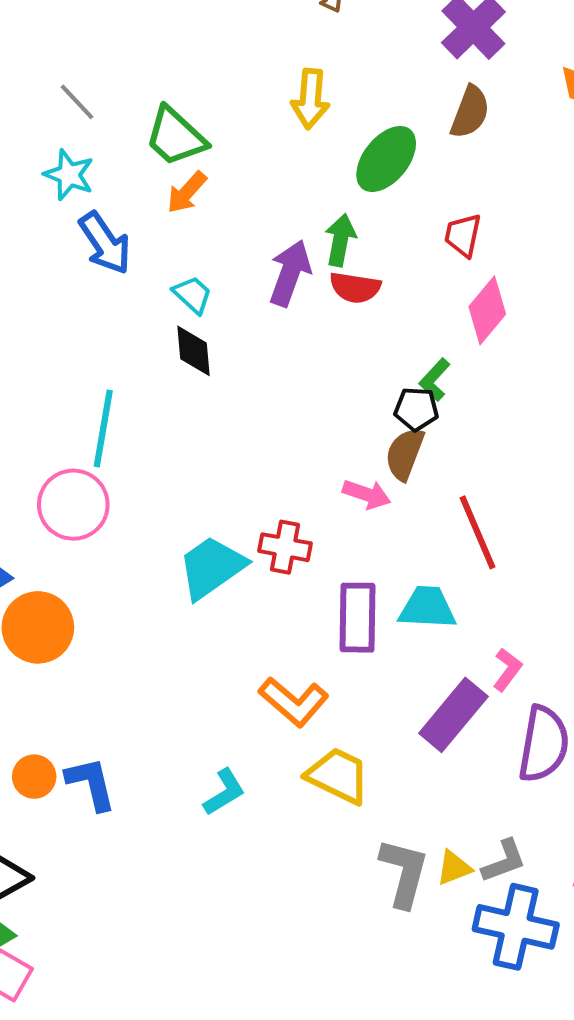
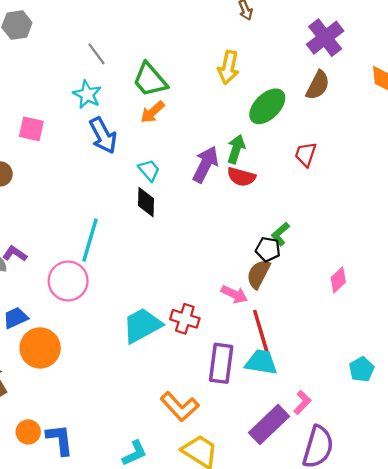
pink diamond: (487, 310) -> (338, 280), moved, size x0.7
red line: (477, 532) -> (261, 331), moved

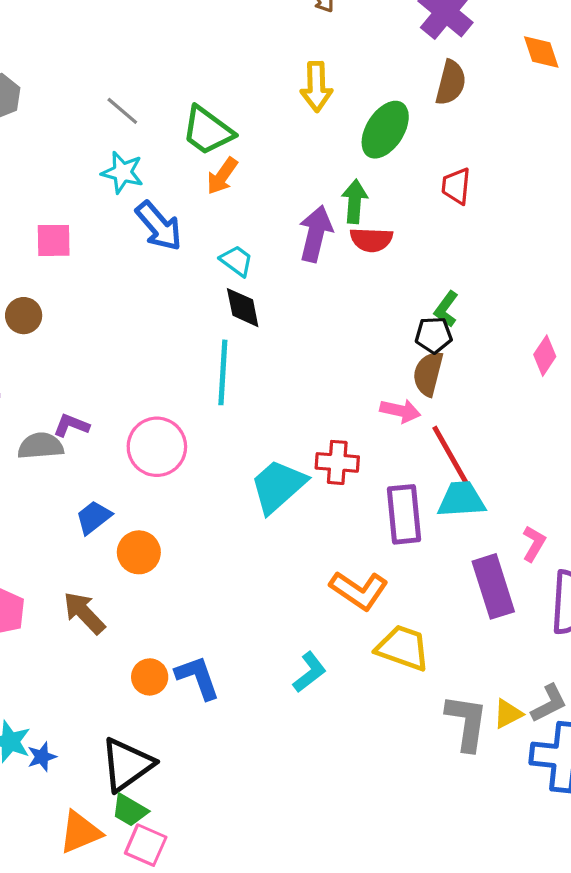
cyan line: (90, 240) -> (223, 372), moved
orange circle: (40, 348) -> (139, 552), size x0.7
purple rectangle: (269, 425) -> (493, 586), turned -51

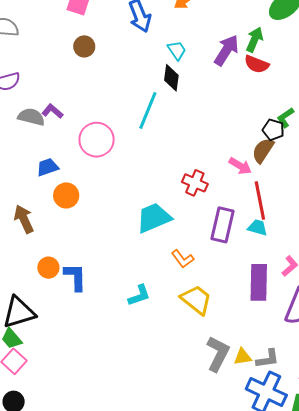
brown circle: (24, 316) -> (84, 46), moved
cyan trapezoid: (278, 486) -> (154, 218), moved
cyan trapezoid: (461, 500) -> (258, 227), size x0.7
orange L-shape: (359, 590) -> (183, 259), size x0.7

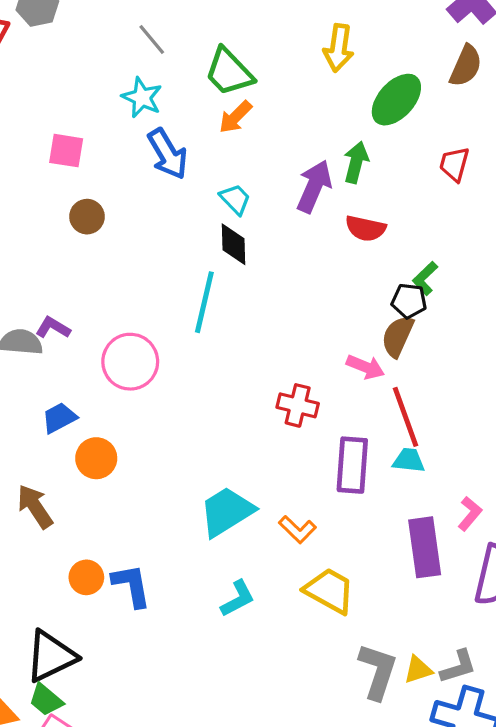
red semicircle: (257, 64) -> (366, 228), moved
cyan trapezoid: (154, 218) -> (227, 512), moved

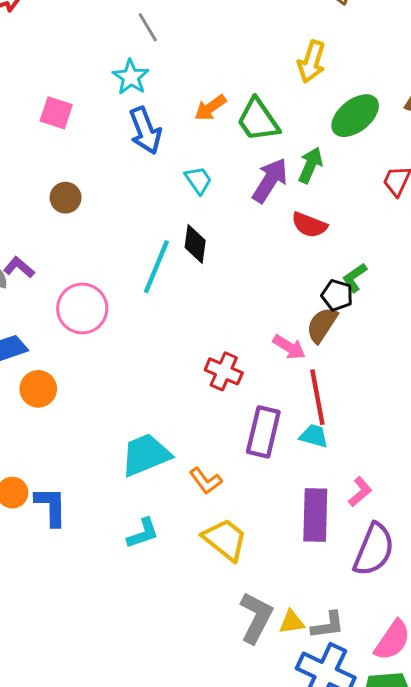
green trapezoid: (229, 72) -> (258, 120), moved
brown circle: (87, 217) -> (66, 198), moved
black diamond: (234, 244) -> (195, 244), moved

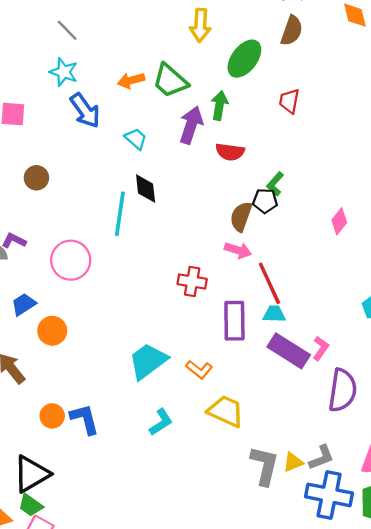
orange arrow: (210, 108) -> (131, 80), turned 35
brown semicircle: (322, 325) -> (241, 217), moved
purple rectangle: (315, 515) -> (289, 351), moved, turned -45

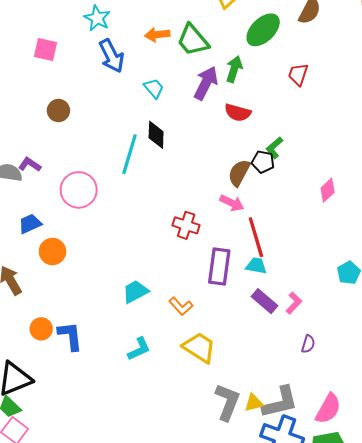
purple rectangle: (289, 351) -> (265, 301), size x0.7
cyan trapezoid: (148, 361) -> (135, 292), size x0.7
purple semicircle: (342, 390) -> (308, 344), size x0.5
gray L-shape: (321, 458) -> (280, 402), size x1.5

